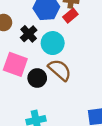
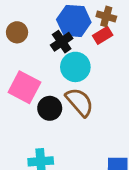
black cross: (29, 34) -> (62, 42), moved

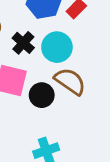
black cross: (62, 42) -> (23, 43), moved

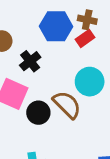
cyan circle: (57, 47) -> (90, 82), moved

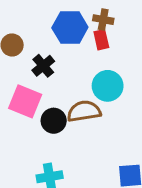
red rectangle: (85, 38) -> (101, 40), turned -66
brown semicircle: (67, 105) -> (84, 111), turned -52

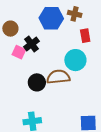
red rectangle: (101, 40) -> (85, 36), moved
pink square: (25, 101) -> (19, 52), moved, size x0.6

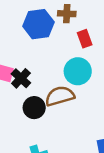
black cross: (31, 44) -> (21, 78), moved

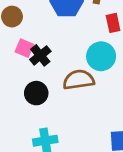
black circle: (34, 108) -> (36, 93), moved

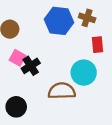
black circle: (36, 93) -> (16, 107), moved

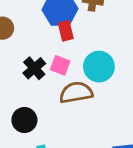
red rectangle: (97, 45) -> (66, 31), moved
pink square: (17, 58) -> (60, 65), moved

